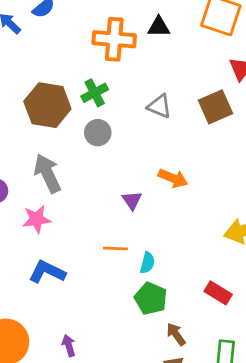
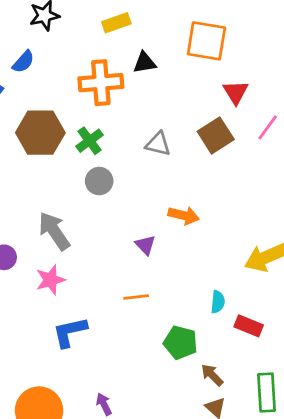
brown hexagon: (47, 105) -> (40, 133), moved
cyan semicircle: (147, 263) -> (218, 302), moved
blue L-shape: (47, 272) -> (70, 332), turned -30

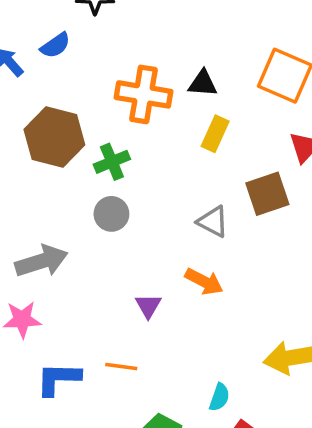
yellow rectangle: (116, 23) -> (215, 134), moved, turned -60
gray triangle: (158, 144) -> (213, 222), moved
gray arrow: (54, 231) -> (41, 261), turned 93
blue L-shape: (70, 332) -> (58, 379), moved

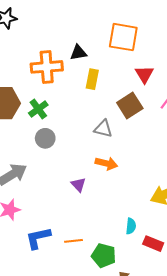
orange line: (121, 367) -> (73, 241), moved

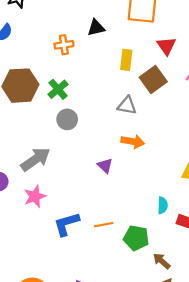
orange cross: (47, 67) -> (64, 45), size x0.6
yellow rectangle: (92, 79) -> (126, 60), moved

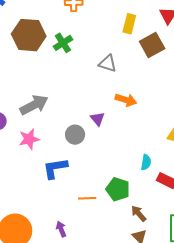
gray triangle: (127, 105) -> (108, 63), moved
gray circle: (67, 119) -> (75, 135), moved
orange line: (104, 225) -> (87, 198), moved

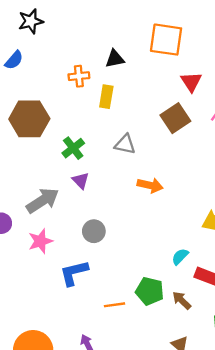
yellow rectangle: (129, 24) -> (106, 97), moved
green cross: (63, 43) -> (73, 148), moved
purple triangle: (98, 119) -> (81, 181), moved
cyan semicircle: (146, 162) -> (180, 257), turned -140
brown arrow: (139, 214) -> (182, 300), moved

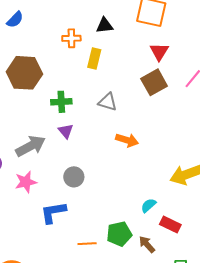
red triangle: (191, 82) -> (159, 52), moved
green cross: (73, 148) -> (61, 102), turned 30
green pentagon: (150, 291) -> (119, 234), turned -30

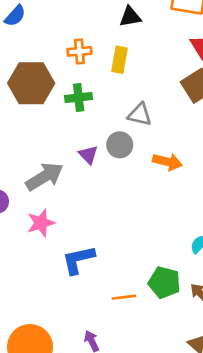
orange cross: (71, 38) -> (79, 51), moved
green cross: (61, 102) -> (79, 97), moved
gray circle: (74, 177) -> (120, 145), moved
green pentagon: (119, 234) -> (164, 282), turned 30

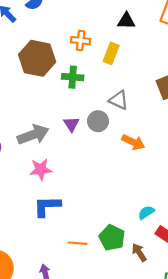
pink star: (41, 223) -> (41, 169), moved

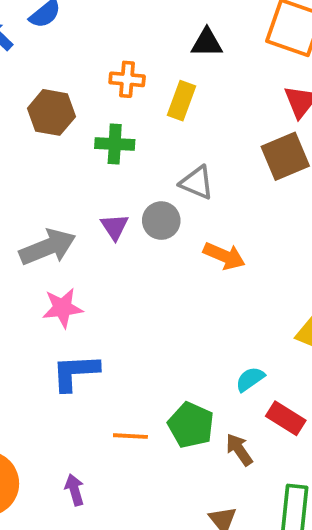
brown hexagon: (37, 58) -> (51, 112), size x0.7

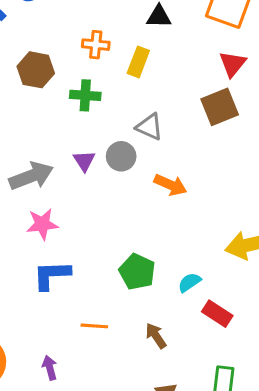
green pentagon: (191, 425) -> (137, 272), moved
brown arrow: (239, 450) -> (156, 336), moved

